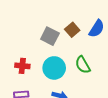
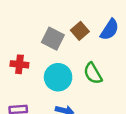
red cross: (22, 66) -> (19, 64), moved

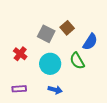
blue semicircle: (110, 30) -> (90, 42), moved
red cross: (19, 64) -> (20, 54), turned 32

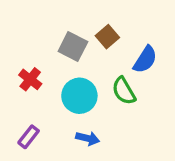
purple rectangle: (19, 89) -> (29, 137), turned -48

